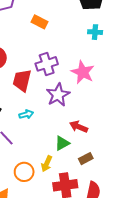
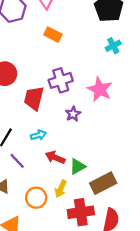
cyan cross: (95, 32) -> (113, 46), turned -32
purple star: (58, 95) -> (73, 114), size x0.6
red arrow: (79, 127) -> (55, 157), moved
brown rectangle: (86, 159) -> (103, 183), size x1.6

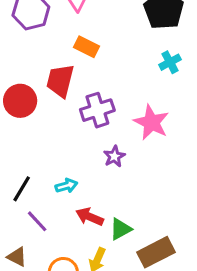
red trapezoid: (34, 98) -> (60, 81), moved

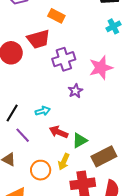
red trapezoid: (60, 81) -> (38, 39), turned -120
pink star: (151, 122) -> (101, 68), turned 30

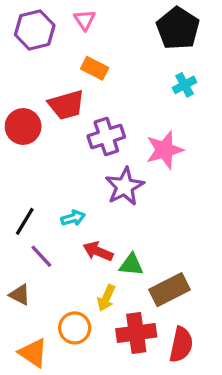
purple star: (75, 91) -> (125, 186), size x1.6
green triangle: (80, 140) -> (131, 265), turned 35
orange circle: (41, 170) -> (75, 328), moved

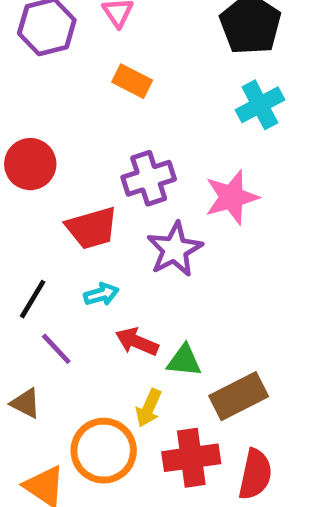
cyan cross: (185, 85) -> (260, 105), size x1.4
red trapezoid: (66, 105) -> (92, 228), moved
orange circle: (75, 328) -> (104, 451), size x1.4

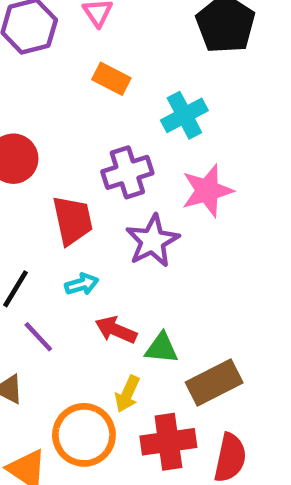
cyan cross: (260, 105) -> (184, 115), moved
red trapezoid: (92, 228) -> (73, 220), turned -86

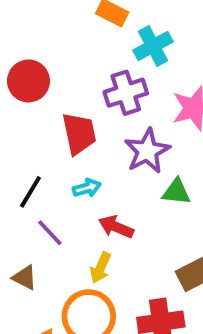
cyan cross: (184, 115) -> (153, 46), moved
green triangle: (162, 348) -> (176, 192), moved
yellow arrow: (127, 394) -> (100, 268), moved

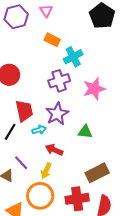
red trapezoid: (79, 133) -> (24, 111), moved
purple star: (147, 151) -> (57, 114), moved
purple line: (50, 233) -> (21, 163), moved

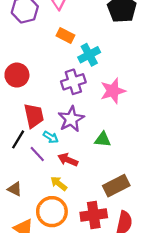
cyan arrow: (39, 130) -> (51, 137), turned 48
purple line: (21, 163) -> (37, 154), moved
yellow arrow: (46, 171) -> (59, 183), turned 105

